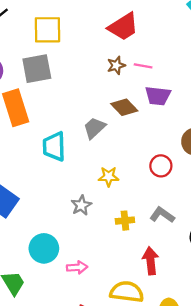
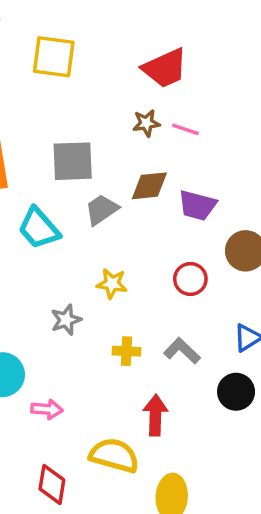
gray square: (37, 69) -> (73, 161), moved
purple trapezoid: (158, 96) -> (197, 205), moved
brown diamond: (124, 107) -> (149, 186), turned -60
cyan trapezoid: (54, 146) -> (39, 228), turned -48

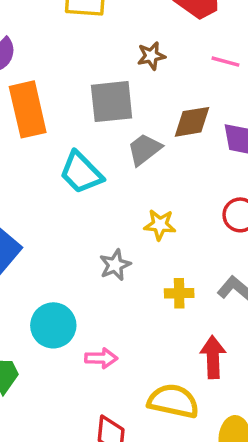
brown star: (146, 123) -> (151, 56), moved

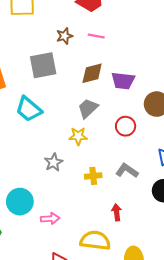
pink line: (225, 62) -> (96, 36), moved
gray trapezoid: (144, 149) -> (88, 108), moved
red arrow: (213, 357) -> (117, 212), size x0.7

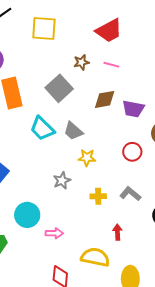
gray square: (43, 65) -> (59, 88), turned -36
gray trapezoid: (88, 108) -> (73, 131), moved, turned -100

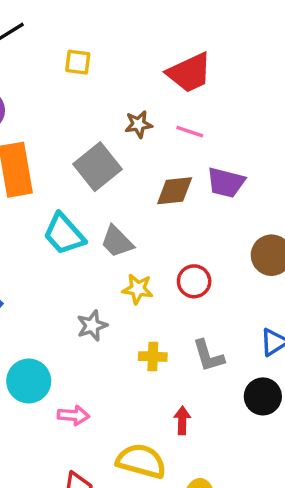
yellow square: (44, 29) -> (78, 62), size x0.6
purple trapezoid: (133, 109) -> (226, 182), moved
red circle: (132, 152) -> (194, 281), moved
gray L-shape: (130, 194) -> (208, 356), turned -150

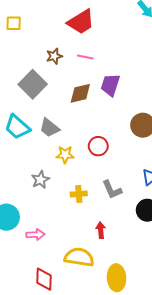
purple trapezoid: (226, 182) -> (110, 85), turned 100

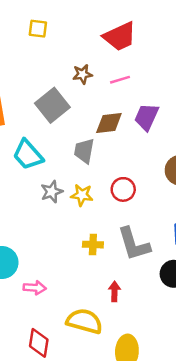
pink line: (85, 57) -> (120, 80), turned -35
gray trapezoid: (49, 128) -> (84, 151), moved, turned 55
gray star: (40, 180) -> (52, 192), moved
gray L-shape: (112, 190) -> (134, 244), size x1.4

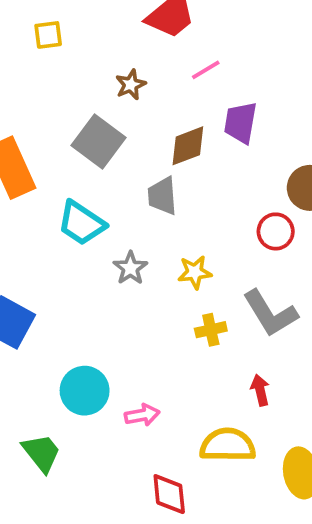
pink line: (120, 80) -> (206, 70), moved
red circle: (123, 189) -> (276, 231), moved
yellow star: (82, 195) -> (195, 272), moved

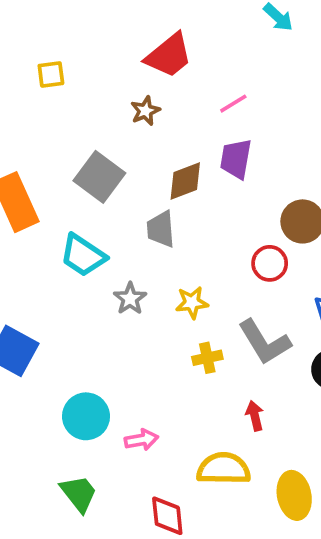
pink line: (206, 70) -> (233, 104), moved
brown star: (131, 85) -> (145, 111), moved
green trapezoid: (42, 453) -> (79, 493), moved

